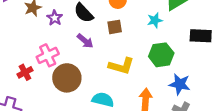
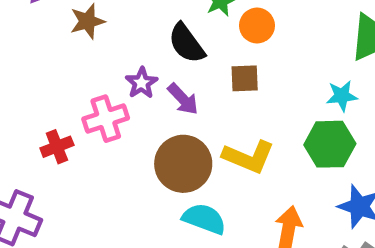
purple star: (55, 18) -> (142, 83), moved
cyan star: (155, 20) -> (342, 96), moved
brown circle: (67, 78) -> (183, 164), moved

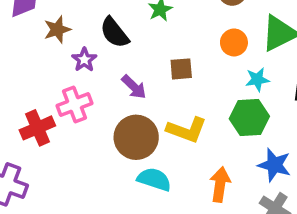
orange circle: (257, 26) -> (234, 42), moved
black semicircle: (187, 43) -> (114, 33), moved
purple star: (142, 83) -> (84, 60), moved
red cross: (57, 147) -> (37, 128), size x1.4

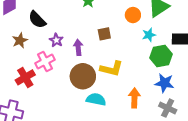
brown star: (57, 29) -> (20, 40), moved
black semicircle: (114, 33) -> (37, 20), moved
purple star: (84, 60) -> (56, 40), moved
purple arrow: (134, 87) -> (78, 47), turned -133
green hexagon: (249, 117) -> (161, 56), moved

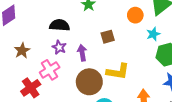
black semicircle: (37, 20) -> (60, 25), moved, turned 144

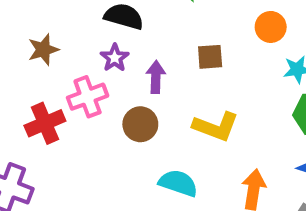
brown circle: (89, 82) -> (140, 124), moved, size x0.7

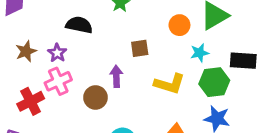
purple star: (115, 58) -> (57, 53), moved
purple arrow: (156, 77) -> (116, 76), moved
yellow L-shape: (216, 127) -> (170, 84), moved

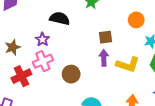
brown star: (26, 51) -> (13, 47), moved
purple arrow: (116, 76) -> (104, 58), moved

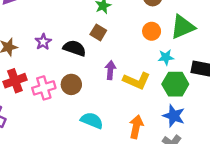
black semicircle: (60, 18) -> (75, 48), moved
brown square: (105, 37) -> (98, 32), moved, turned 32
pink cross: (43, 61) -> (44, 88), moved

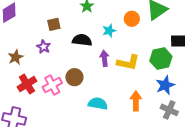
brown square: (98, 32) -> (54, 24), moved, turned -32
black semicircle: (75, 48) -> (82, 40), moved
cyan star: (166, 57) -> (109, 31), moved
blue star: (174, 116) -> (165, 85), turned -30

